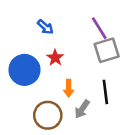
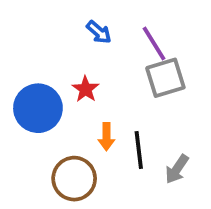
blue arrow: (45, 27) -> (99, 32), moved
black line: (105, 92) -> (139, 150), moved
gray arrow: (82, 109) -> (177, 169), moved

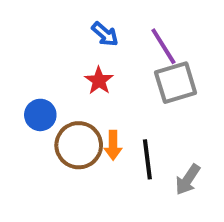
red star: (86, 89) -> (99, 81), moved
blue circle: (38, 108) -> (40, 115), size x0.6
brown circle: (74, 179) -> (79, 145), moved

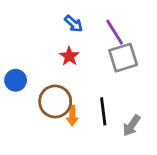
blue circle: (40, 115) -> (16, 80), moved
orange arrow: (113, 145) -> (72, 116), moved

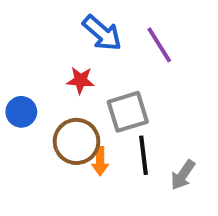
blue arrow: (74, 24) -> (102, 33), size x1.5
red star: (69, 56) -> (80, 80), moved, turned -30
gray square: (123, 58) -> (128, 112), moved

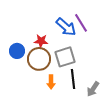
blue arrow: (102, 33) -> (66, 27), moved
blue circle: (21, 112) -> (17, 51), moved
brown circle: (76, 141) -> (39, 59), moved

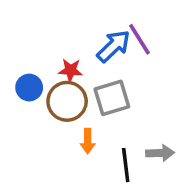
blue arrow: (66, 27) -> (114, 46), turned -85
black line: (73, 79) -> (126, 165), moved
gray arrow: (93, 89) -> (160, 153), turned -126

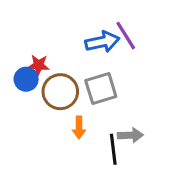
blue arrow: (114, 46) -> (102, 42), turned 32
red star: (71, 70) -> (39, 65), moved
gray arrow: (160, 153) -> (130, 135), moved

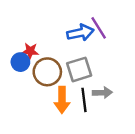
orange arrow: (79, 127) -> (62, 100), size x1.5
gray arrow: (130, 135) -> (102, 93), moved
black line: (113, 149) -> (84, 100), moved

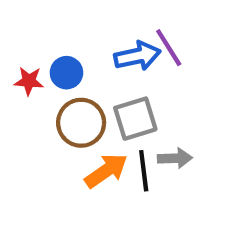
red star: (30, 51) -> (29, 81), moved
blue circle: (20, 62) -> (66, 73), moved
orange arrow: (62, 100) -> (106, 171), turned -125

